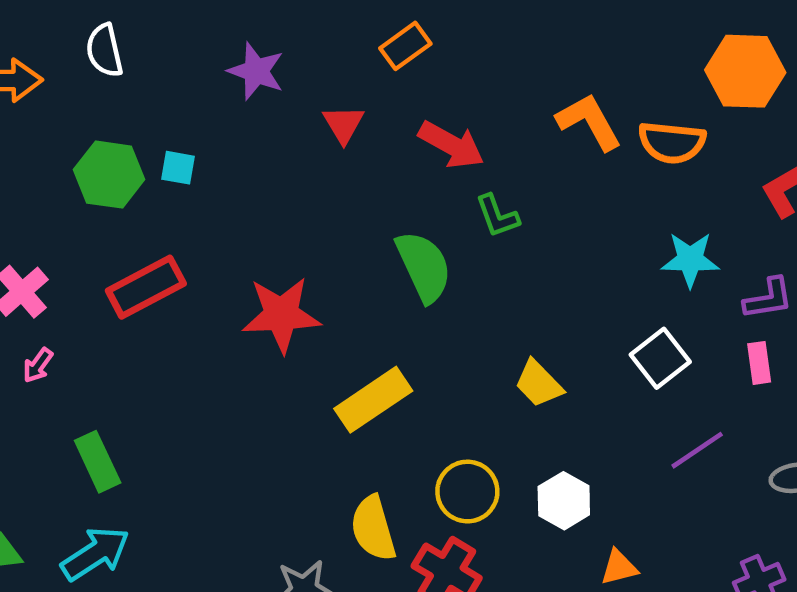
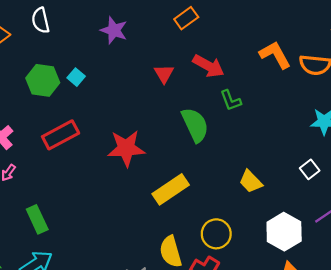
red triangle: (343, 124) -> (164, 74), moved
cyan square: (178, 168) -> (76, 77), turned 30
white square: (660, 358) -> (310, 169), size x0.7
white hexagon: (564, 501) -> (284, 232), moved, size x1.4

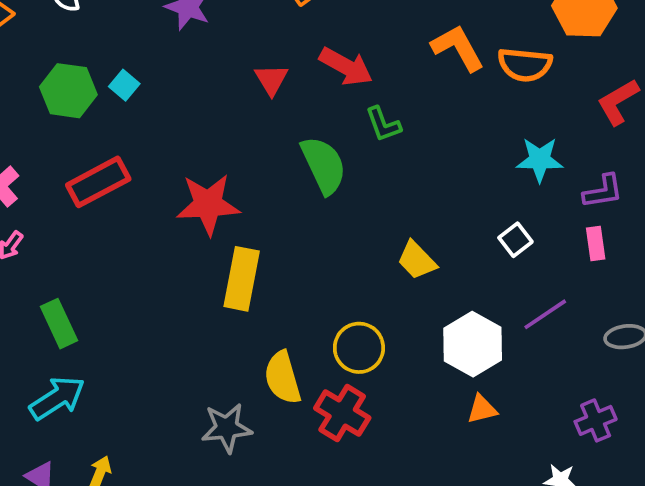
yellow rectangle: (171, 189) -> (242, 279), moved, turned -45

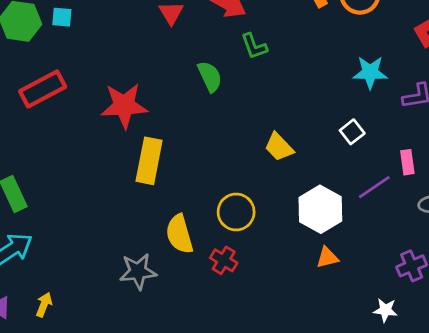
cyan square: (124, 85) -> (62, 17), turned -35
green semicircle: (324, 165) -> (210, 77), size x0.7
pink rectangle: (596, 243) -> (407, 162), moved
red cross: (342, 413) -> (224, 260), size x0.7

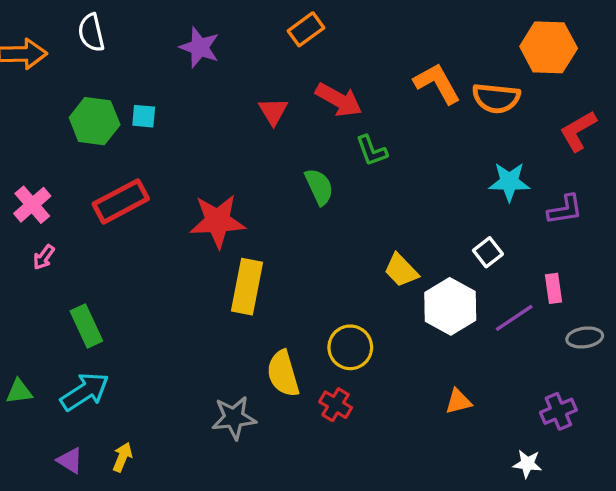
white hexagon: (320, 209) -> (450, 306), moved

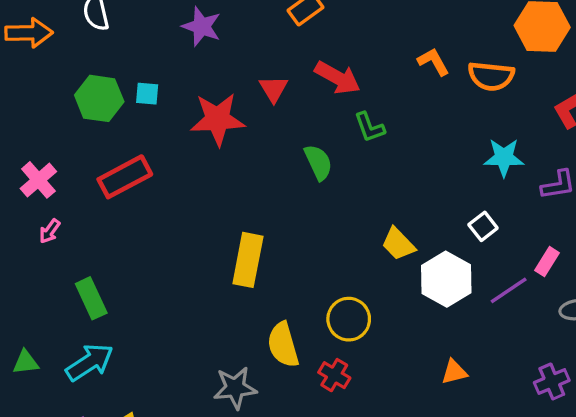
orange L-shape: (437, 83) -> (433, 62), size x0.7
red star: (217, 221) -> (218, 119), moved
pink rectangle: (554, 288) -> (547, 262), turned 40

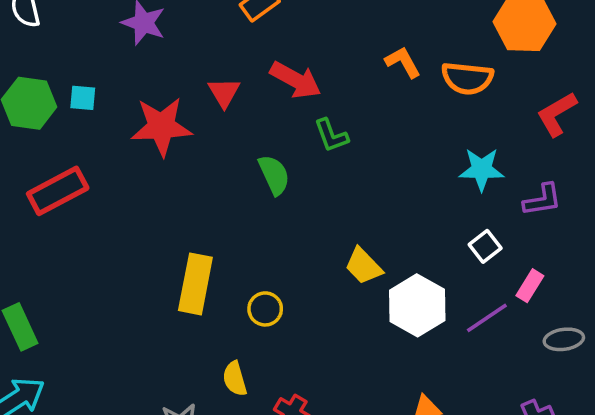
white square: (483, 226) -> (485, 246), moved
yellow circle: (349, 319) -> (265, 309), moved, size x0.7
yellow semicircle: (283, 345) -> (235, 379), size x0.7

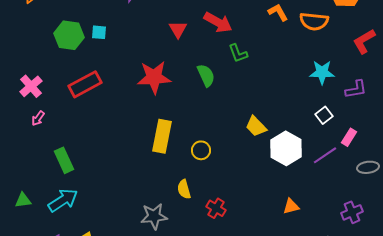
red star: (161, 127) -> (154, 77), moved

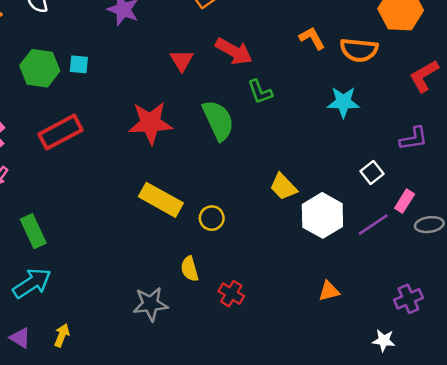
cyan star: (322, 72) -> (343, 102), moved
green semicircle: (206, 75) -> (218, 120), size x1.4
yellow rectangle: (162, 136) -> (161, 200), turned -72
gray ellipse: (368, 167) -> (429, 225), moved

